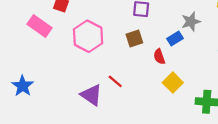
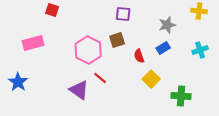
pink rectangle: (40, 26) -> (33, 43), moved, turned -50
pink hexagon: (88, 36) -> (88, 50), moved
blue rectangle: (175, 38) -> (163, 48), moved

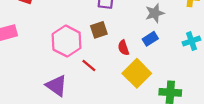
red line: (100, 78) -> (89, 66), moved
yellow square: (151, 79) -> (137, 73), size x1.4

